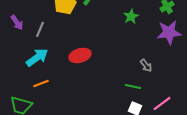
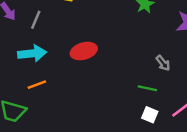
cyan arrow: (37, 57) -> (32, 53), turned 30

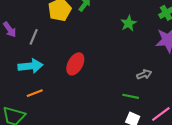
red ellipse: (84, 51) -> (75, 64), turned -45
gray arrow: (163, 63) -> (144, 74), turned -72

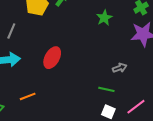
orange line: (35, 93) -> (28, 96), moved

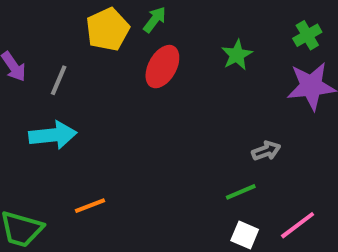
red ellipse: (52, 58) -> (162, 67), moved
green line: (106, 89) -> (241, 192), turned -35

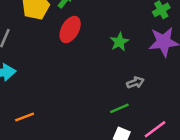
green star: (237, 55) -> (119, 42), moved

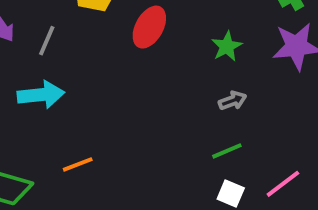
gray arrow: (135, 82) -> (233, 101), moved

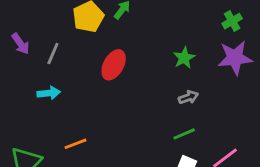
red ellipse: (149, 27) -> (114, 65), moved
cyan arrow: (41, 95) -> (49, 93), size x0.7

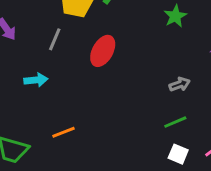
gray line: (53, 54) -> (55, 39), moved
green star: (184, 58) -> (175, 16), moved

